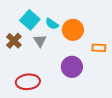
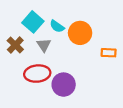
purple circle: (72, 67) -> (64, 85), moved
red ellipse: (28, 82) -> (37, 74), moved

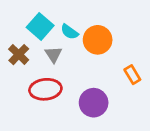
orange rectangle: (109, 53) -> (132, 75), moved, turned 56
purple circle: (64, 85) -> (94, 103), moved

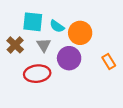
cyan square: (40, 26) -> (33, 22), turned -35
purple circle: (94, 103) -> (69, 58), moved

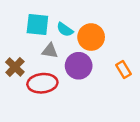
brown cross: (15, 45) -> (15, 67), moved
gray triangle: (44, 45) -> (50, 51), turned -48

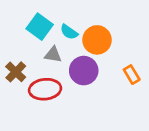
cyan square: (37, 25) -> (40, 27), turned 30

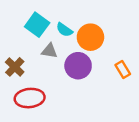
red ellipse: (45, 89) -> (30, 98), moved

